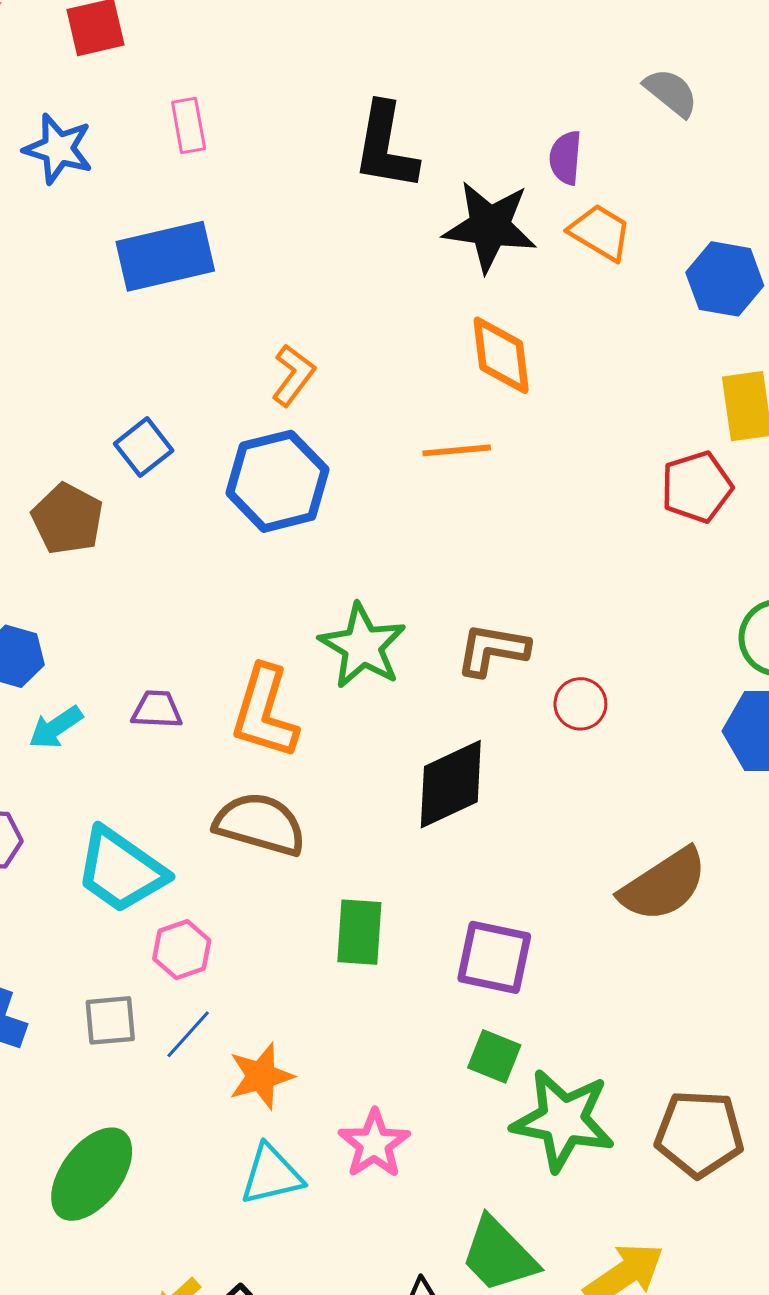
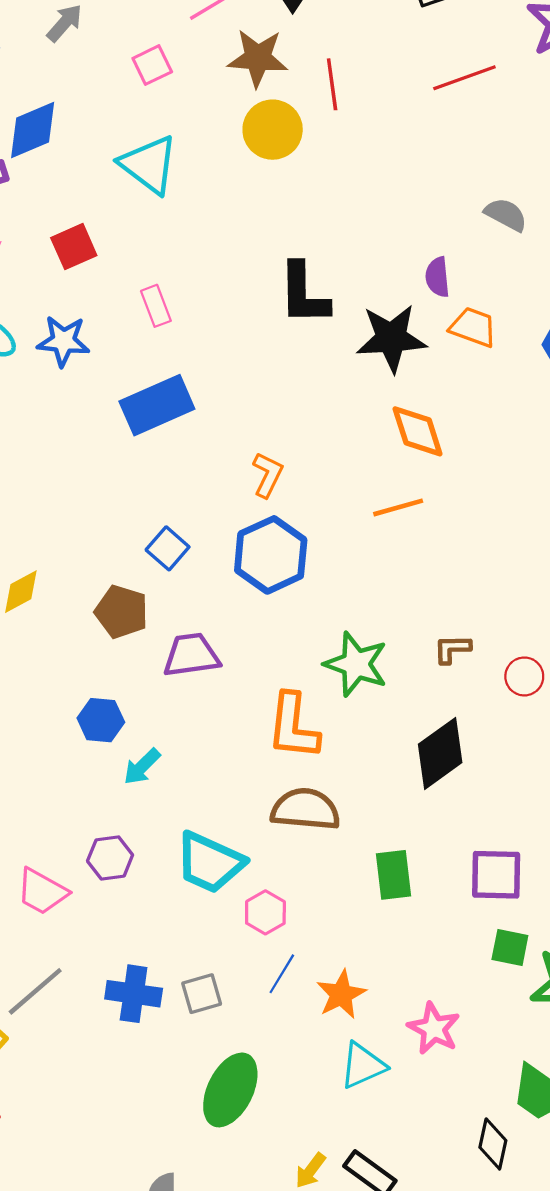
brown L-shape: (493, 650) -> (452, 649), size x0.7
purple trapezoid: (157, 710) -> (191, 655), moved, size x1.5
gray square: (110, 1020) -> (202, 994), moved

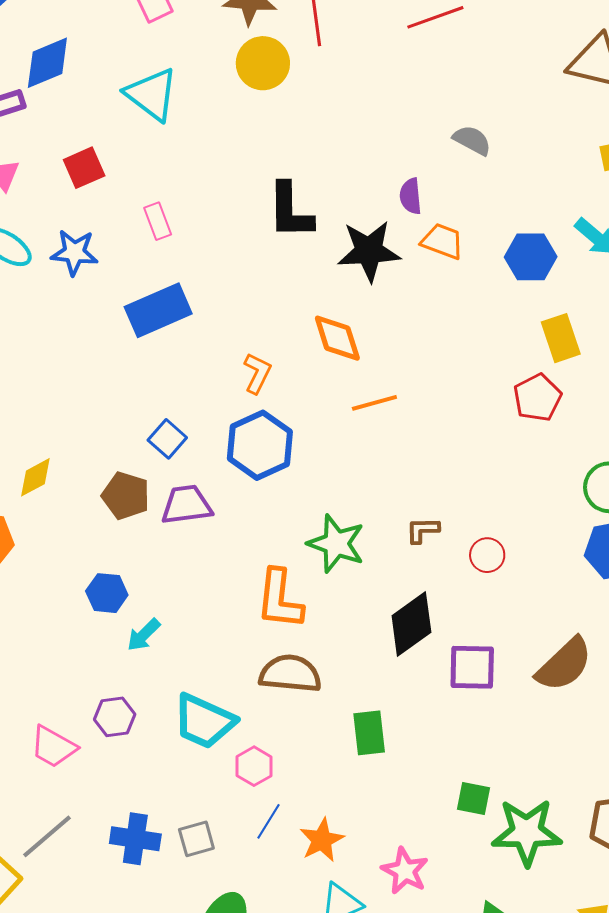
orange diamond: (418, 431) -> (337, 338), moved
purple trapezoid: (191, 655) -> (186, 505), moved
purple square: (496, 875) -> (472, 667), moved

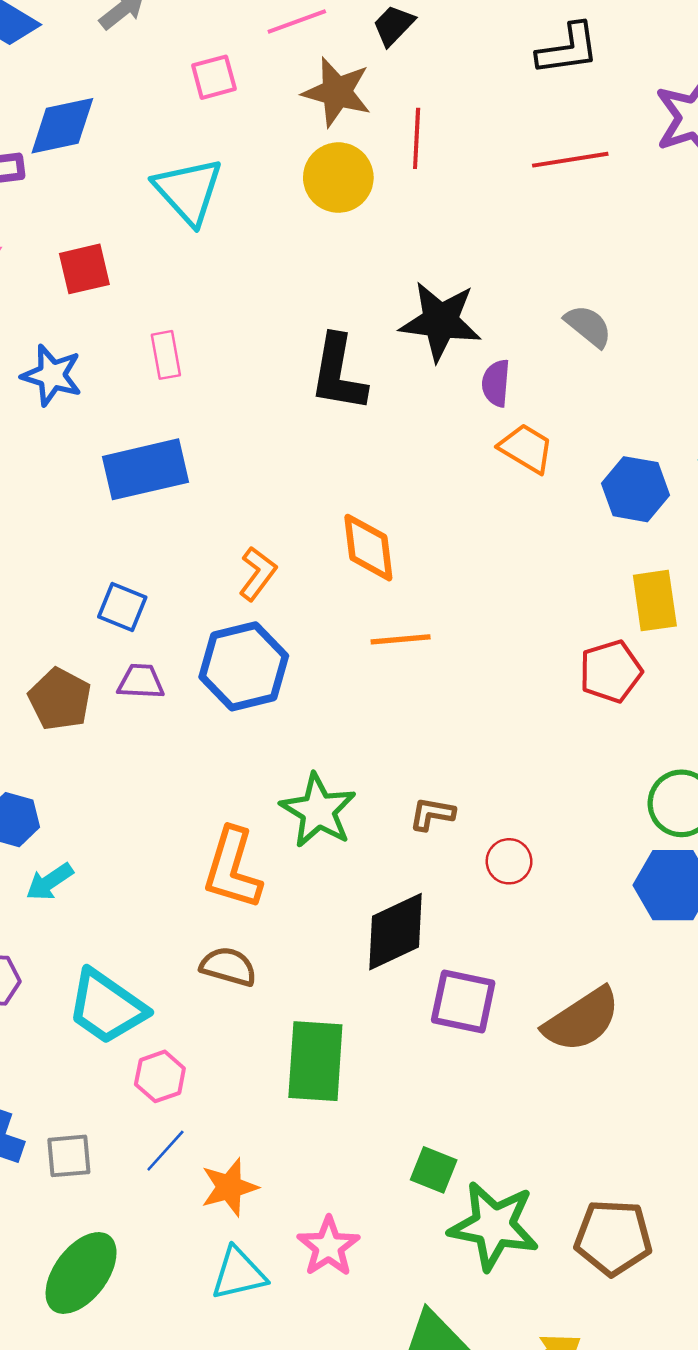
black star: (369, 251) -> (440, 321), moved
blue square: (167, 439) -> (122, 607), moved, turned -30
purple trapezoid: (186, 505) -> (141, 681), moved, size x0.7
brown semicircle: (290, 674) -> (228, 967), size x0.7
green rectangle: (369, 733) -> (315, 1061), size x1.4

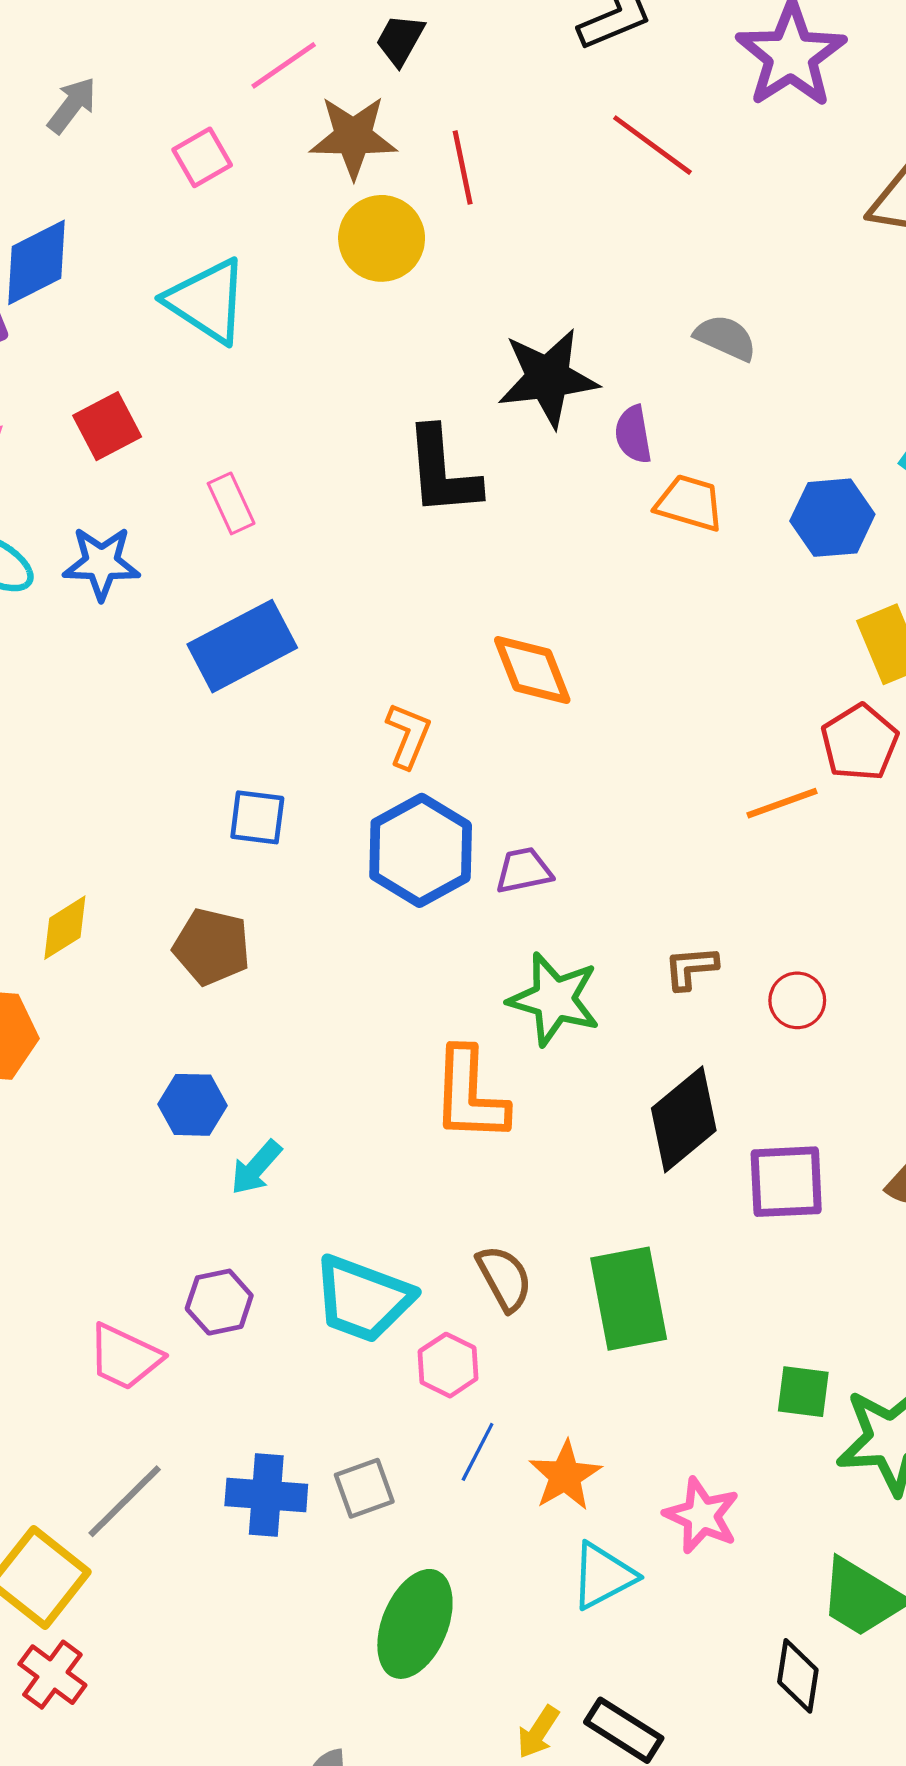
red line: (570, 160) -> (652, 145), turned 60
orange line: (401, 639) -> (782, 803), moved
purple trapezoid: (141, 681) -> (524, 870), moved
brown semicircle: (228, 967) -> (504, 1278), moved, turned 60

